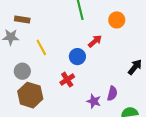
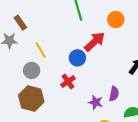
brown rectangle: (22, 20) -> (20, 23), turned 48
red arrow: (95, 41) -> (95, 42), size x1.5
gray circle: (22, 71) -> (32, 70), moved

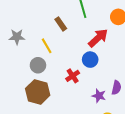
brown rectangle: (20, 23) -> (61, 24), moved
blue circle: (77, 58) -> (90, 60), moved

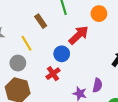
blue circle: (90, 60) -> (62, 54), moved

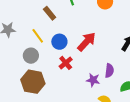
red arrow: (79, 35) -> (86, 42), moved
blue circle: (62, 54) -> (59, 42), moved

